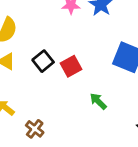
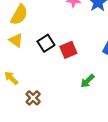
green arrow: (98, 101) -> (87, 81), turned -96

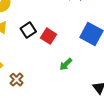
red square: (68, 50) -> (49, 36), turned -35

